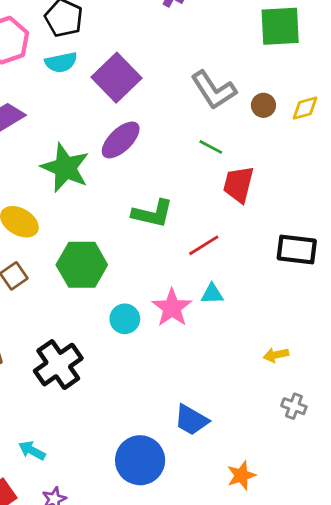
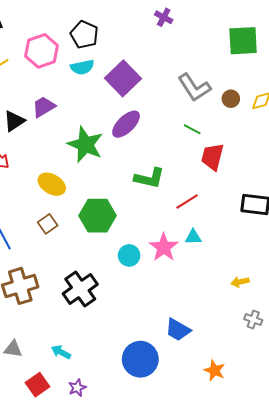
orange star: (241, 475) -> (215, 370), turned -30

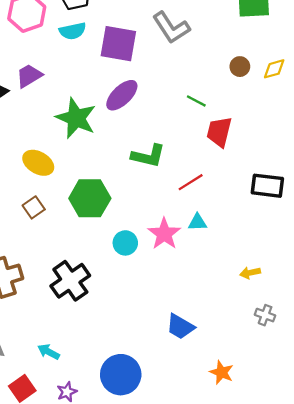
purple square: (123, 78) -> (118, 44), turned -36
gray L-shape: (194, 88) -> (171, 28), moved
blue circle: (140, 359) -> (121, 375), moved

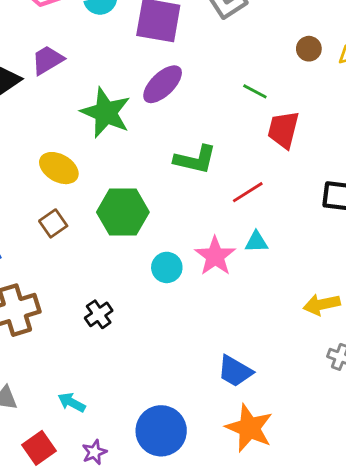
yellow arrow: (250, 273) -> (322, 304), size x1.4
black cross: (70, 281) -> (99, 314), size x0.6
orange star: (222, 372) -> (249, 428), moved, size x1.6

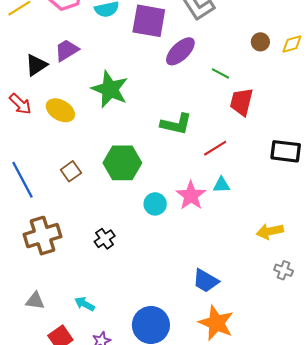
purple ellipse: (163, 84) -> (180, 51), moved
yellow ellipse: (59, 168) -> (60, 110), moved

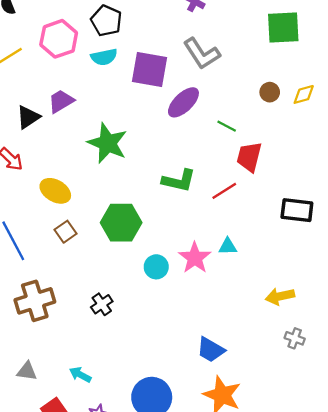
yellow ellipse: (60, 110) -> (55, 191), moved
red line: (215, 148) -> (224, 191), moved

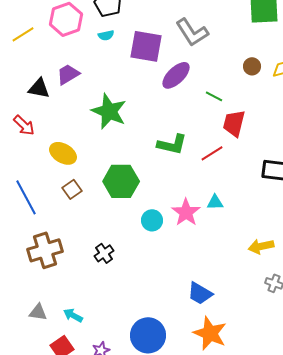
cyan semicircle: (104, 57) -> (106, 35), size x0.7
black triangle: (28, 117) -> (39, 88), turned 45
cyan arrow: (80, 375) -> (73, 315), moved

